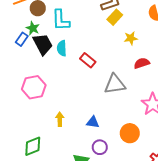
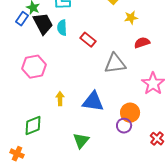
blue triangle: (93, 122) -> (93, 102), size x1.6
purple circle: (100, 147) -> (124, 126), moved

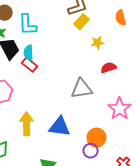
red rectangle: (88, 40) -> (30, 65), moved
yellow arrow: (60, 99) -> (27, 124), size x1.6

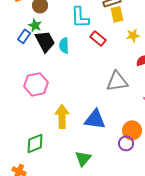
yellow rectangle: (82, 22) -> (117, 14), turned -56
cyan L-shape: (28, 25) -> (80, 17), moved
red rectangle: (30, 65) -> (98, 38), moved

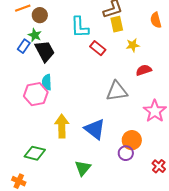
cyan semicircle: (64, 45) -> (47, 82), moved
blue triangle: (95, 119) -> (95, 129), turned 30
green diamond: (35, 143) -> (35, 153), turned 35

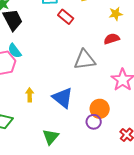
yellow star: (133, 45) -> (116, 14), moved
cyan semicircle: (47, 82) -> (15, 51), turned -35
yellow arrow: (62, 126) -> (30, 95), size x0.6

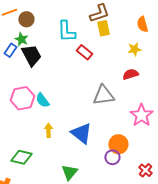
cyan semicircle: (15, 51) -> (42, 100), moved

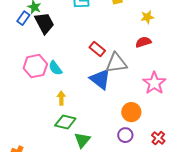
red rectangle: (84, 52) -> (97, 49), moved
blue triangle: (81, 133) -> (100, 79), moved
green diamond: (21, 157) -> (65, 122), moved
purple circle: (112, 157) -> (125, 135), moved

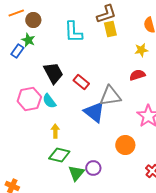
black trapezoid: (44, 23) -> (53, 73), moved
red rectangle: (97, 49) -> (81, 82), moved
purple circle: (125, 135) -> (93, 168), moved

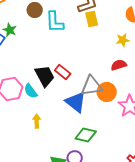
brown circle: (33, 20) -> (35, 10), moved
black trapezoid: (53, 73) -> (45, 76), moved
orange circle: (125, 145) -> (107, 92), moved
green diamond: (59, 155) -> (86, 135), moved

